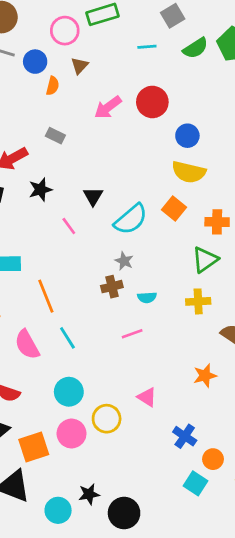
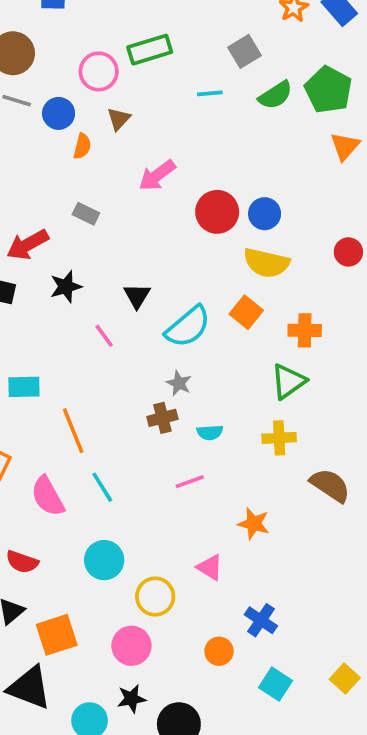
red circle: (152, 102) -> (217, 212), moved
orange star: (205, 376) -> (254, 524), moved, turned 30
pink circle: (72, 434) -> (131, 646), moved
orange circle: (213, 459) -> (219, 651), moved

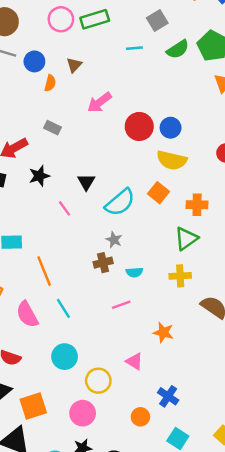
pink circle: (99, 71) -> (61, 19), moved

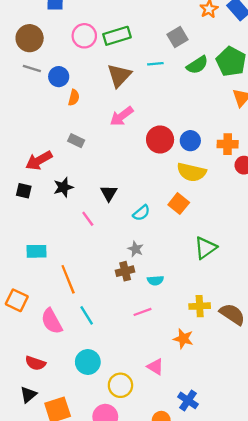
brown triangle: (74, 65) -> (119, 75), moved, size x1.6
cyan semicircle: (120, 202) -> (141, 213), size x0.6
orange cross: (197, 205) -> (228, 144), moved
yellow cross: (180, 276) -> (200, 306), moved

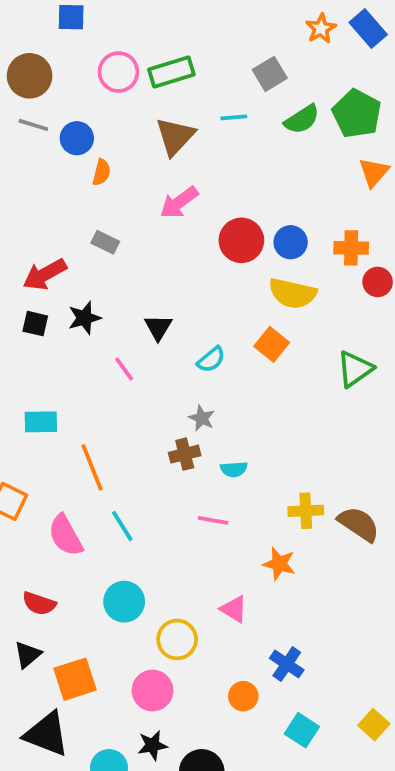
black square: (24, 191) -> (35, 324), moved
green triangle: (205, 248) -> (355, 369), moved
pink line: (143, 312) -> (213, 520), turned 30

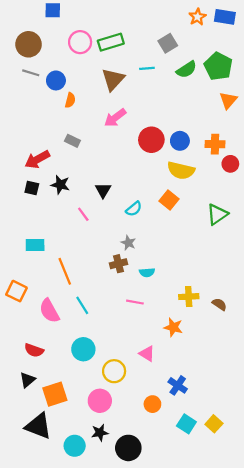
blue rectangle: (368, 29) -> (225, 17), turned -40
black star: (84, 318) -> (60, 185), turned 30
brown semicircle: (359, 524) -> (219, 304), size x0.6
yellow square: (374, 725) -> (214, 424), moved

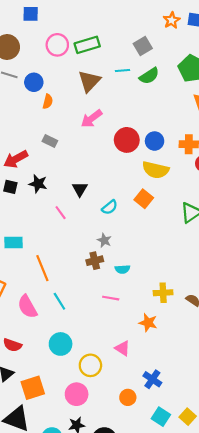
green semicircle: (186, 70) -> (149, 76), moved

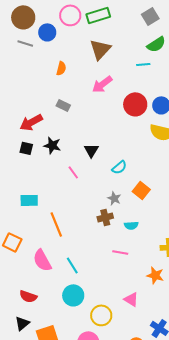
cyan line: (122, 71) -> (143, 64), moved
blue circle: (34, 82) -> (47, 32), moved
orange square: (144, 199) -> (141, 190), moved
cyan line: (59, 301) -> (72, 265), moved

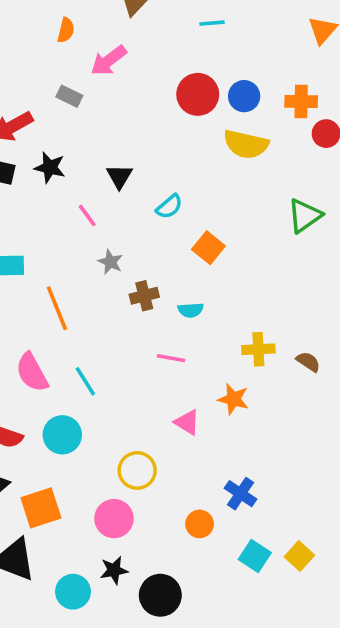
pink arrow: (102, 84) -> (109, 61), moved
gray star: (114, 198) -> (110, 262), moved
cyan circle: (73, 295) -> (62, 435), moved
pink triangle: (131, 299) -> (187, 422), moved

